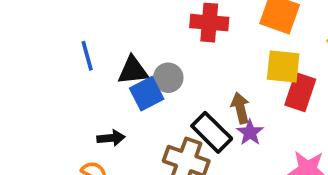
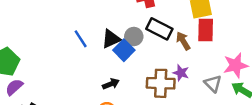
red rectangle: (300, 92) -> (206, 30), moved
black rectangle: (212, 132) -> (159, 29), moved
purple star: (250, 132) -> (181, 73), moved

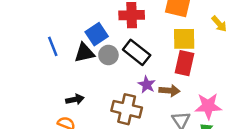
brown arrow: (183, 41) -> (169, 91), moved, turned 114
blue square: (124, 50) -> (97, 34), moved
purple star: (181, 73) -> (147, 85), moved

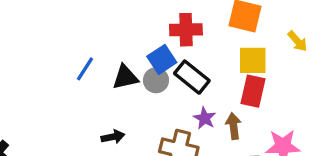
blue square: (97, 34) -> (162, 59), moved
blue line: (53, 46) -> (85, 69), turned 54
brown arrow: (169, 91) -> (234, 126), turned -102

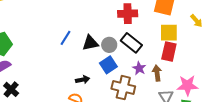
blue square: (162, 59) -> (108, 65), moved

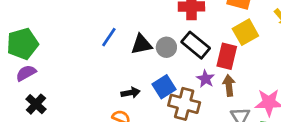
yellow square: (169, 33) -> (245, 32), turned -30
red rectangle: (169, 52) -> (227, 56), moved
blue square: (108, 65) -> (164, 87), moved

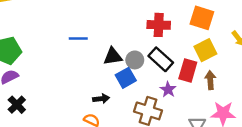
blue line: (109, 37) -> (78, 38), moved, turned 54
brown arrow: (229, 85) -> (210, 80), moved
blue square: (164, 87) -> (126, 78), moved

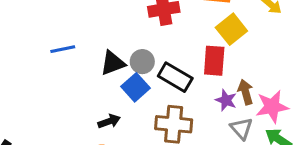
black rectangle: (161, 59) -> (175, 77), moved
brown arrow: (210, 80) -> (246, 92), moved
purple star: (168, 90) -> (226, 100), moved

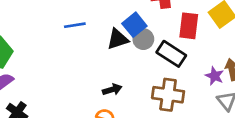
red rectangle: (214, 61) -> (189, 26), moved
blue square: (135, 87) -> (134, 25), moved

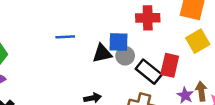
blue square: (134, 25) -> (119, 42), turned 35
red rectangle: (189, 26) -> (170, 65), moved

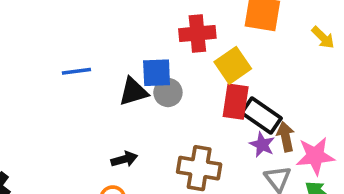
yellow square: (198, 41) -> (233, 65), moved
black rectangle: (149, 72) -> (261, 116), moved

